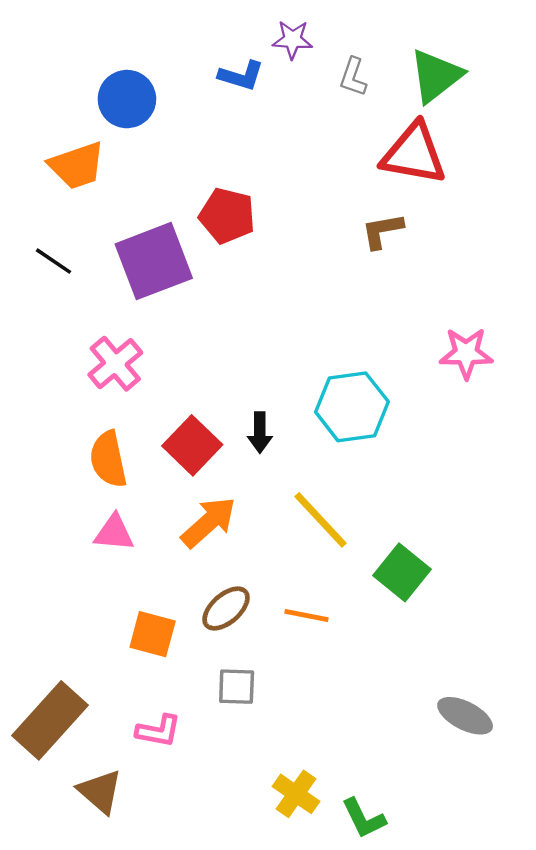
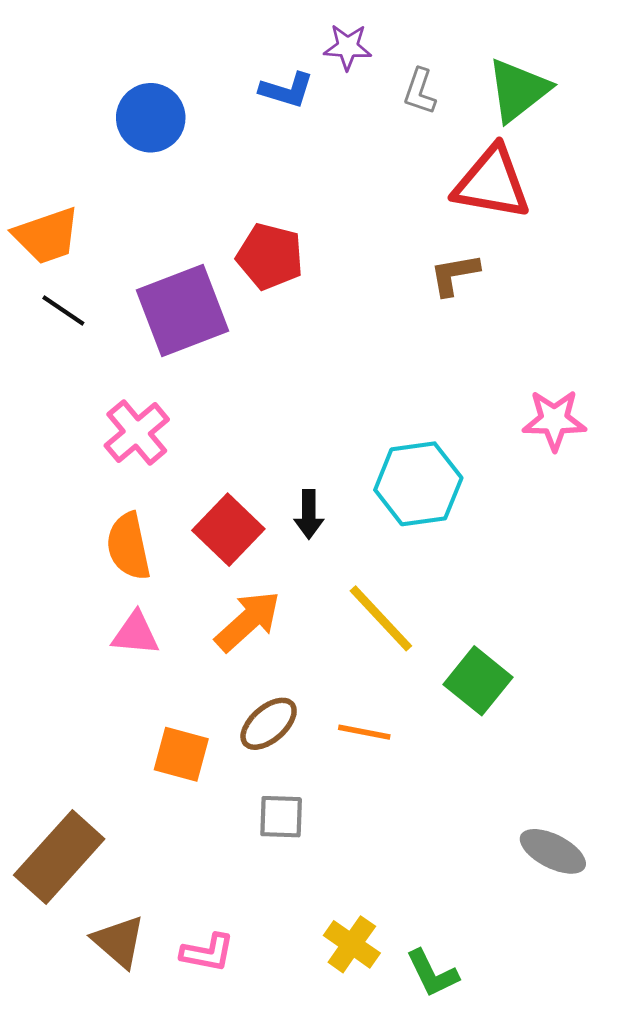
orange trapezoid: (77, 165) -> (47, 236), moved
pink L-shape: (158, 731) -> (208, 953), moved

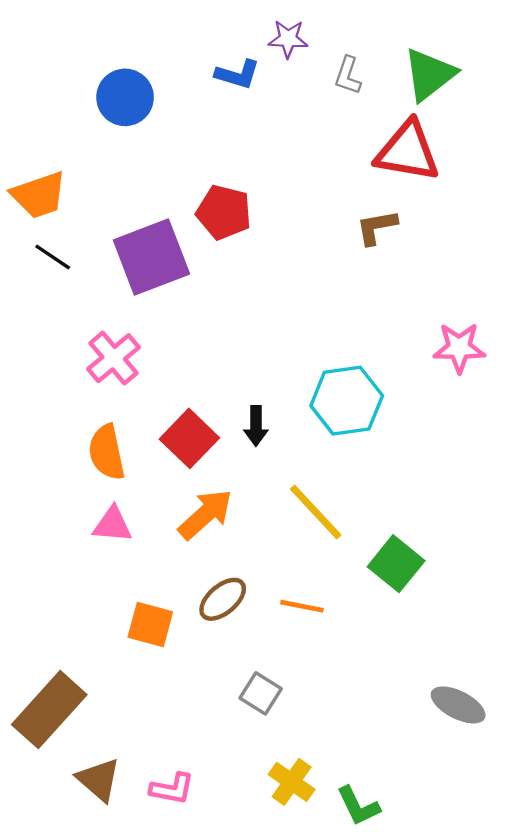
gray square: (281, 817) -> (261, 693), moved, turned 30

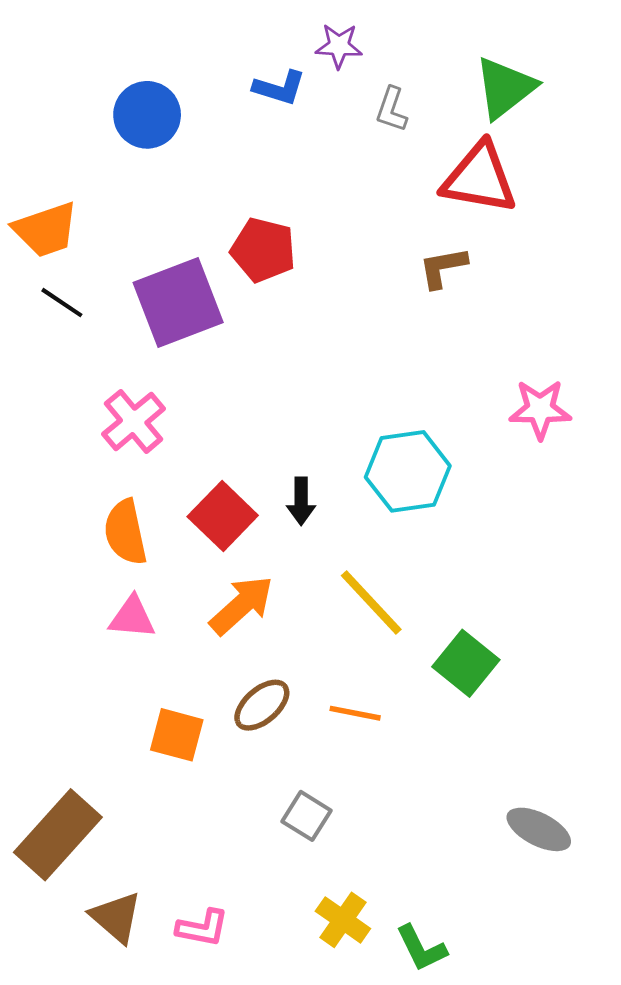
gray L-shape: (348, 76) -> (392, 109), moved

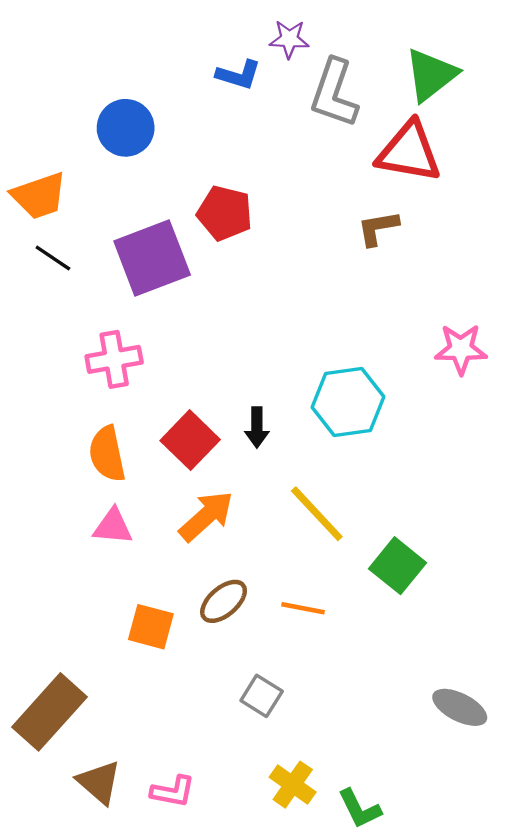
gray L-shape: (392, 109) -> (334, 93), size x1.8
blue circle: (147, 115) -> (126, 128), moved
pink cross: (134, 421) -> (114, 359), turned 30

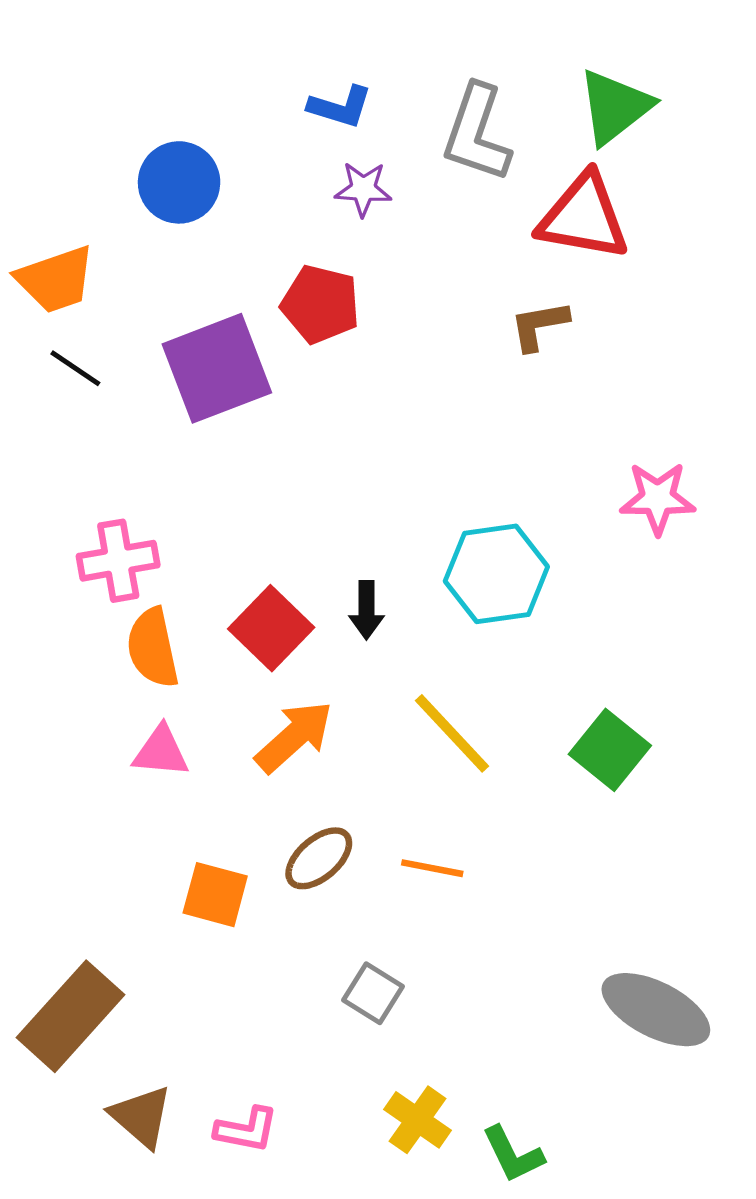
purple star: (289, 39) -> (363, 189), moved
pink cross: (114, 359) -> (118, 561), moved
green square: (398, 566) -> (610, 750), moved
gray ellipse: (460, 707) -> (656, 1010), size x1.4

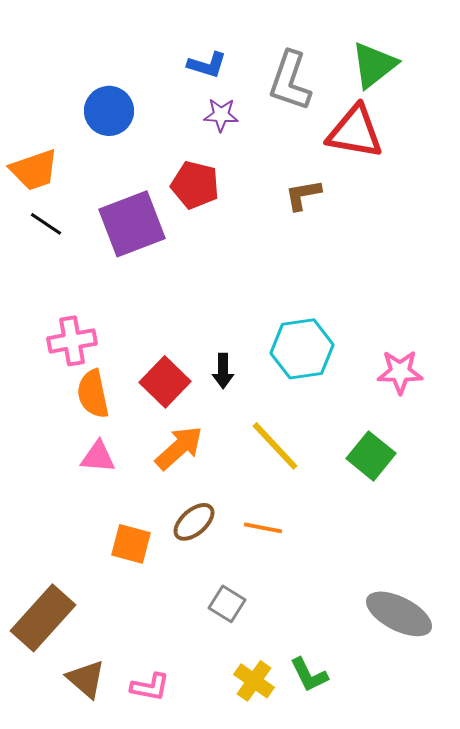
brown L-shape: (539, 326) -> (303, 195), moved
pink star: (658, 498) -> (400, 372), moved
green L-shape: (513, 1154) -> (309, 675), moved

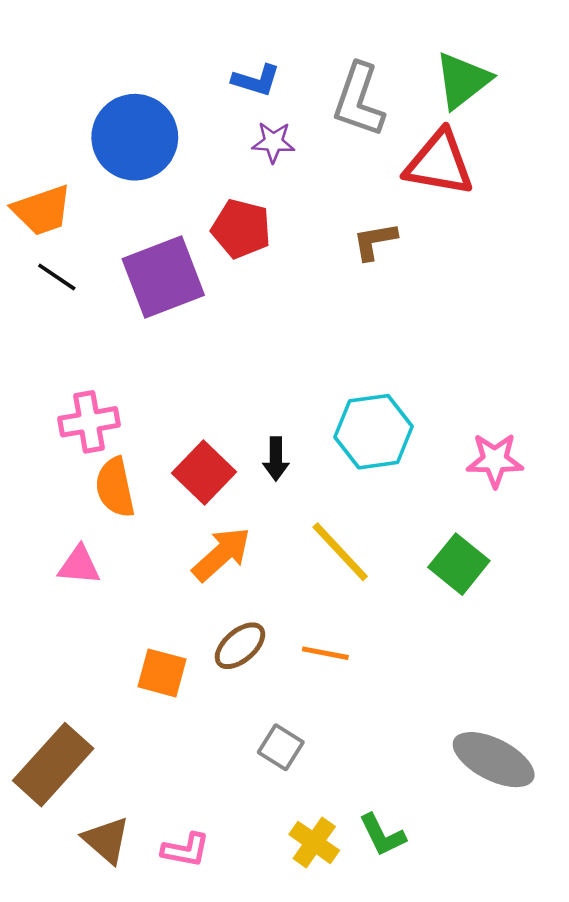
blue circle: (109, 111) -> (135, 137), size x1.4
pink triangle: (98, 457) -> (79, 565), moved

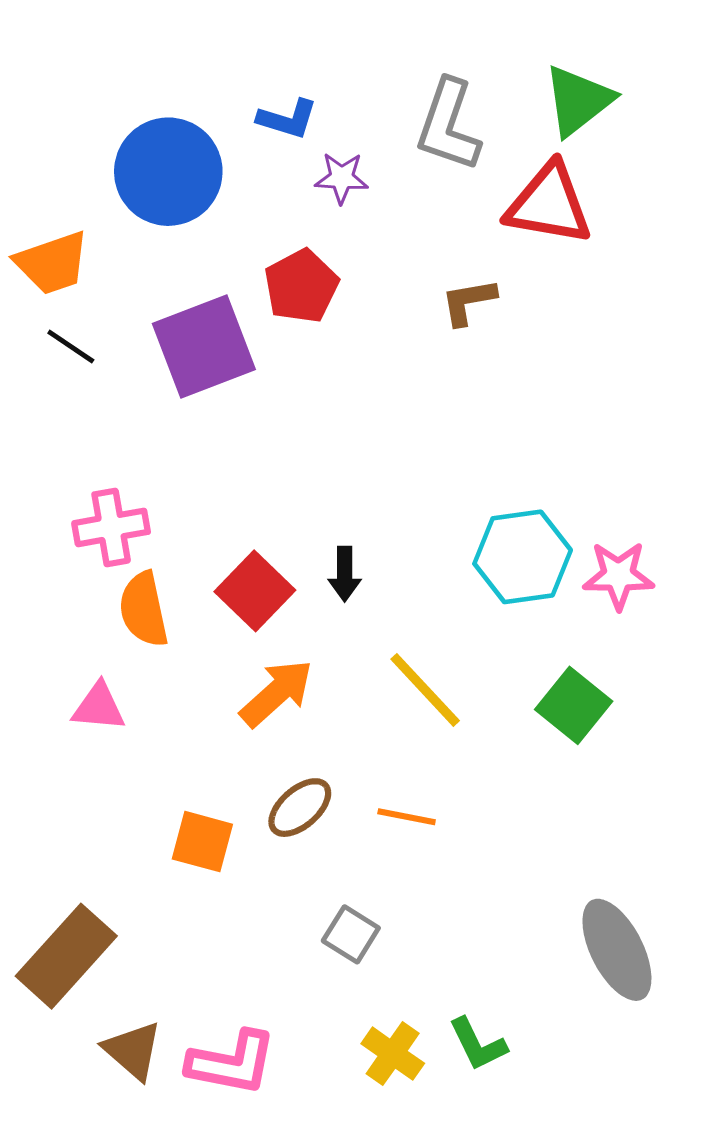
blue L-shape: (256, 80) -> (287, 119), moved
red pentagon: (241, 229) -> (301, 286), turned 30
cyan hexagon: (374, 432) -> (523, 557), moved
gray ellipse: (494, 760) -> (617, 950), turned 36
pink L-shape: (186, 850) -> (232, 1063), size x1.5

